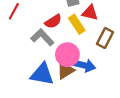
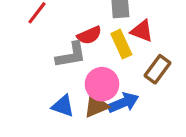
gray L-shape: (42, 37) -> (71, 55), turned 115
blue arrow: (84, 65) -> (123, 103), turned -45
blue triangle: (42, 74) -> (63, 106), size x0.7

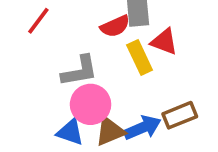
red semicircle: (89, 35) -> (115, 26), moved
brown rectangle: (157, 69) -> (180, 115), moved, turned 32
pink circle: (102, 84) -> (91, 104), moved

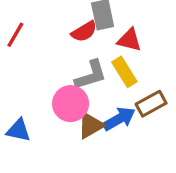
yellow rectangle: (140, 57) -> (124, 72), moved
gray L-shape: (79, 71) -> (91, 75), moved
blue triangle: (70, 132) -> (19, 130), moved

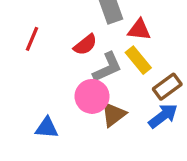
red semicircle: (84, 32) -> (85, 45), moved
blue arrow: (119, 119) -> (163, 116), moved

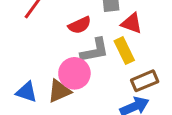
brown triangle: (113, 114) -> (59, 91), moved

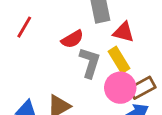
gray L-shape: (95, 50) -> (90, 63), turned -56
pink circle: (74, 73) -> (120, 88), moved

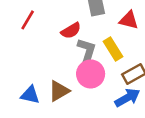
red triangle: (124, 32) -> (129, 20), moved
pink circle: (120, 88) -> (91, 74), moved

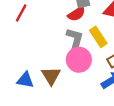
red semicircle: (71, 31) -> (76, 14), moved
brown triangle: (59, 91) -> (51, 76), turned -30

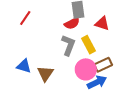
pink circle: (79, 60) -> (86, 69), moved
blue triangle: (25, 80) -> (24, 66), moved

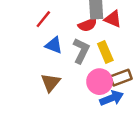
red line: (25, 18) -> (43, 19), moved
red triangle: (102, 24) -> (113, 19), moved
blue triangle: (24, 66) -> (54, 45), moved

